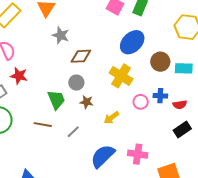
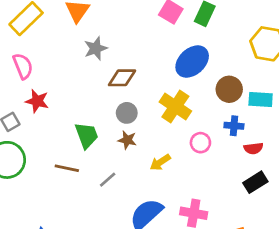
gray star: (61, 35) -> (96, 48), turned 30
gray circle: (76, 83) -> (127, 113), moved
blue cross: (160, 96) -> (234, 126), moved

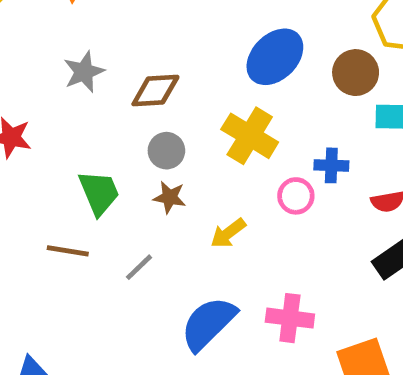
gray star: (96, 48) -> (84, 72), moved
brown circle: (229, 89) -> (356, 73), moved
blue cross: (234, 126) -> (331, 165), moved

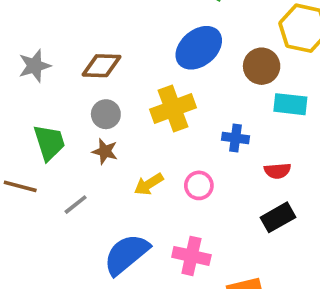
gray star: (84, 72) -> (35, 66), moved
yellow cross: (250, 136) -> (173, 109), turned 33
pink circle: (296, 196) -> (199, 185), moved

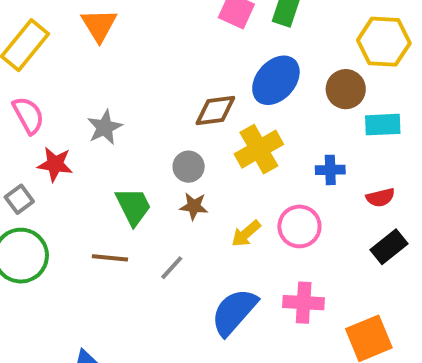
brown diamond: (102, 66) -> (215, 111), moved
pink circle: (199, 185) -> (299, 226), size x1.4

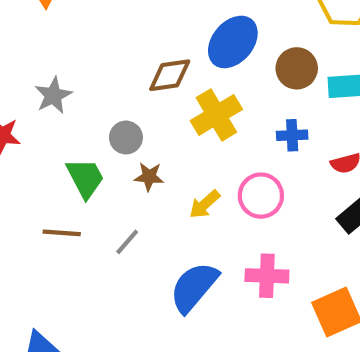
brown circle: (346, 89) -> (297, 68), moved
gray circle: (189, 167) -> (126, 137), moved

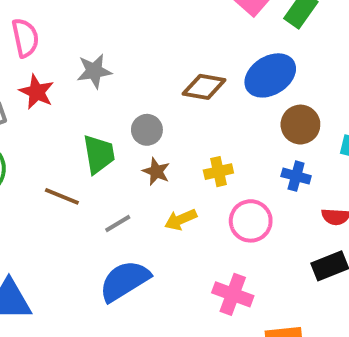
brown circle: (297, 68) -> (300, 125), moved
yellow cross: (216, 115) -> (218, 172), moved, size x0.6
yellow arrow: (205, 204) -> (181, 220), moved
blue semicircle: (194, 287) -> (124, 281), moved

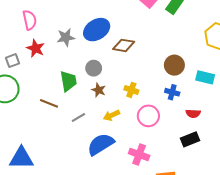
blue ellipse: (270, 75) -> (97, 30), moved
yellow cross: (218, 172) -> (131, 90), turned 32
blue semicircle: (124, 281) -> (101, 144), moved

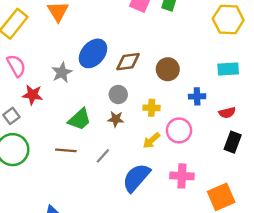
brown circle: (174, 65) -> (168, 69), moved
gray circle: (94, 68) -> (118, 94), moved
green trapezoid: (68, 81) -> (80, 119), turned 75
yellow arrow: (112, 115) -> (151, 140), moved
black rectangle: (190, 139) -> (233, 142), turned -30

